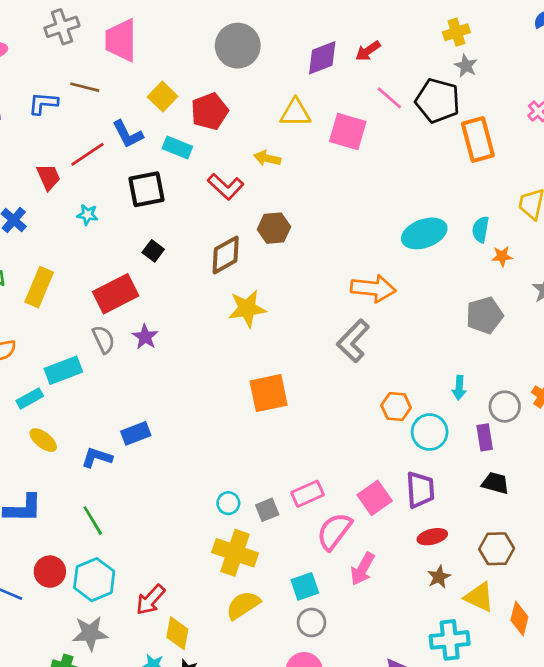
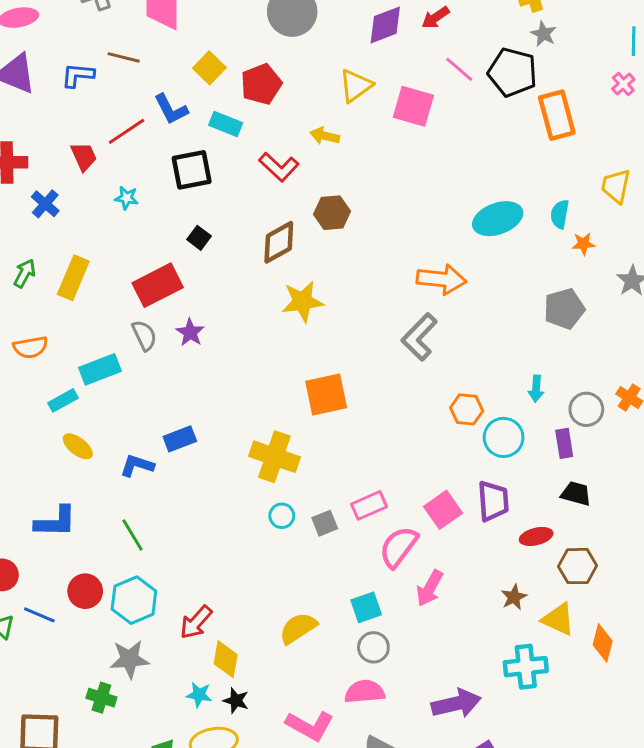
yellow triangle: (295, 113) -> (356, 86), turned -36
red ellipse: (432, 537) -> (536, 536), moved
yellow cross: (235, 553) -> (274, 457), moved

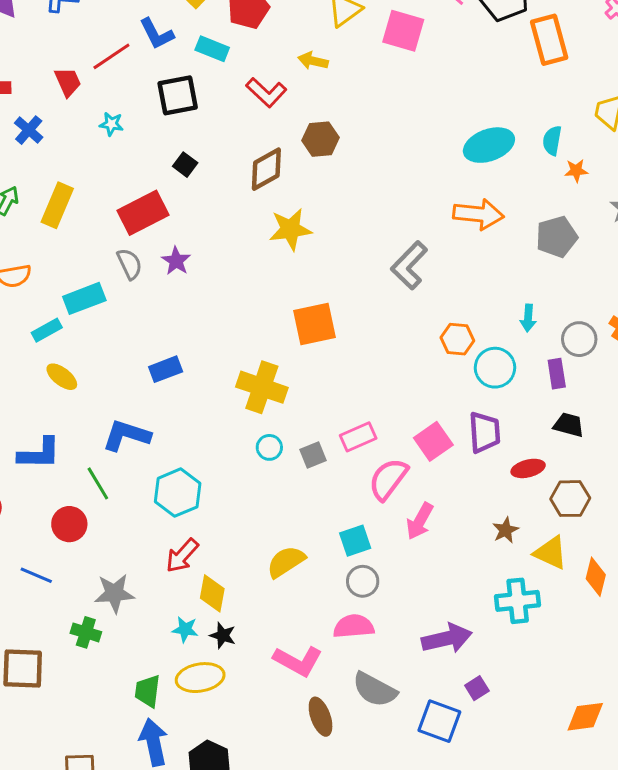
orange arrow: (441, 279) -> (478, 214), moved
blue L-shape: (137, 466) -> (126, 435), moved, size x1.4
green line: (132, 535) -> (98, 483), moved
cyan hexagon: (134, 600) -> (178, 493), moved
blue line: (39, 615) -> (36, 575), moved

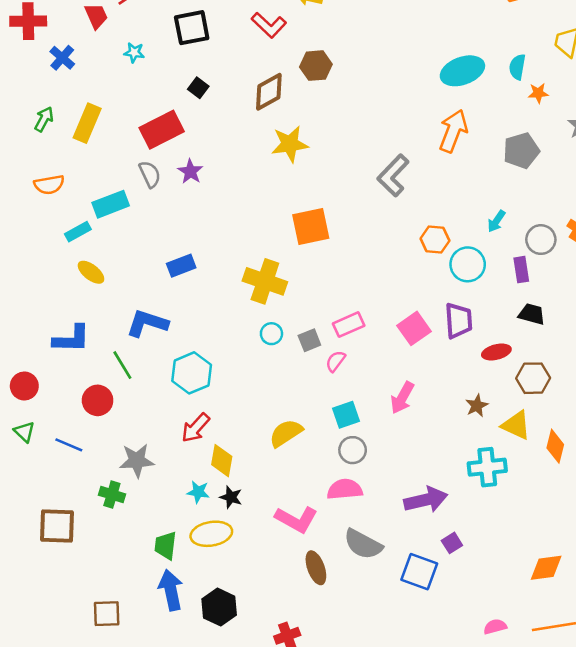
orange arrow: (478, 214) -> (453, 131), turned -75
cyan arrow: (528, 318) -> (496, 221), turned 30
pink semicircle: (388, 479) -> (336, 361), moved, size x0.6

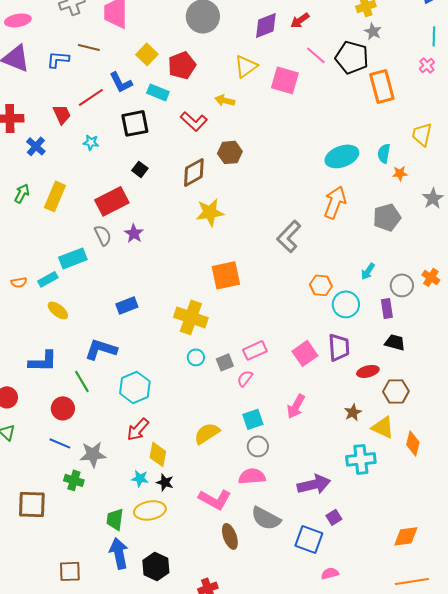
orange semicircle: (49, 185) -> (19, 282), moved, size x0.7
blue line: (69, 445) -> (60, 443), moved
pink semicircle: (495, 627) -> (330, 573), moved

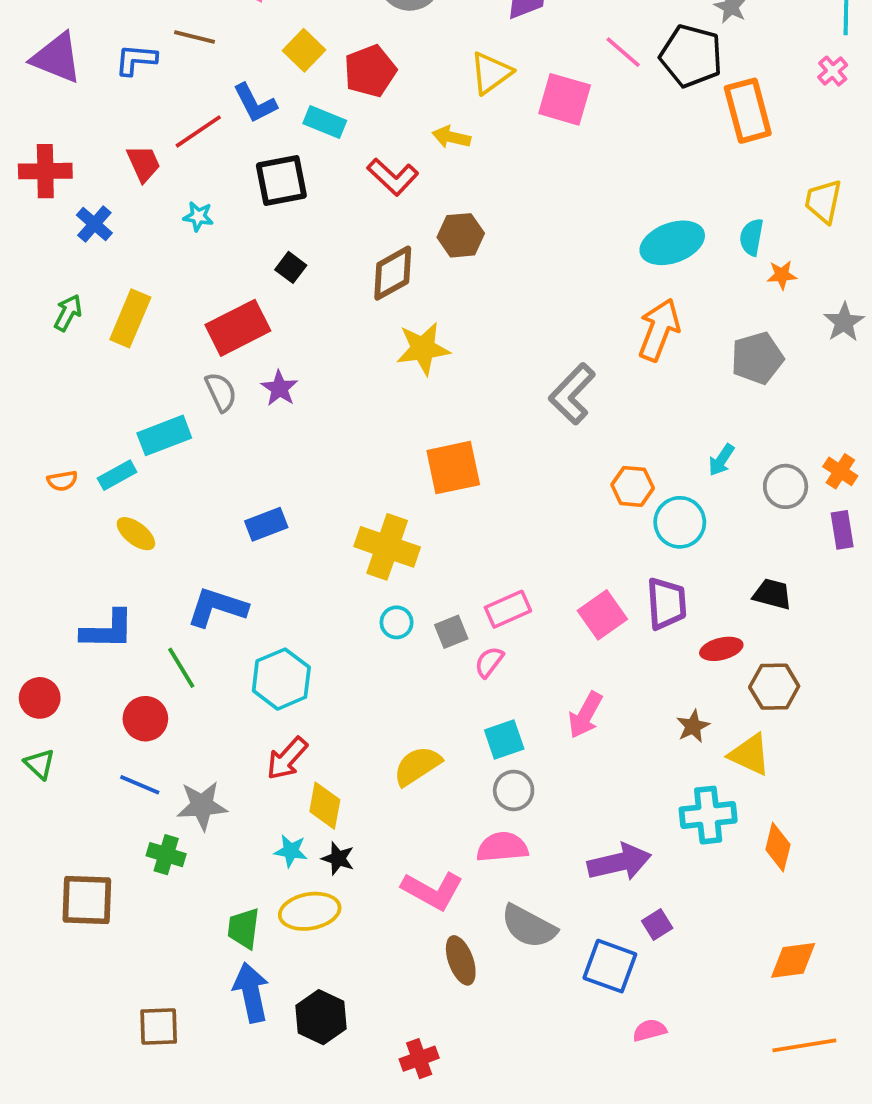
purple rectangle: (387, 308) -> (842, 530), moved
orange diamond: (413, 443) -> (778, 847), moved

